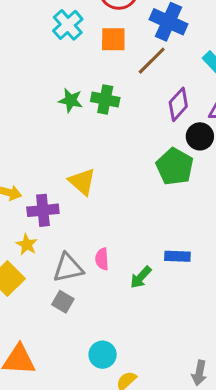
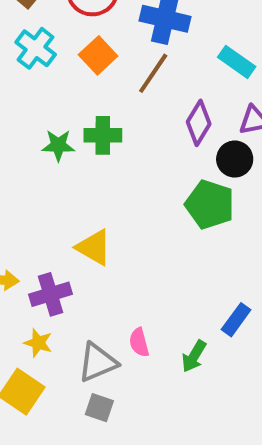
orange square: (113, 39) -> (98, 55), turned -32
blue rectangle: (177, 256) -> (236, 320), turned -45

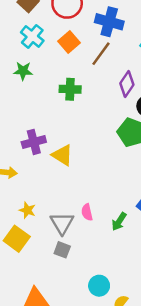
green star: (58, 145) -> (23, 71), moved
purple cross: (50, 294) -> (34, 142), moved
gray triangle: (98, 362) -> (62, 223), turned -40

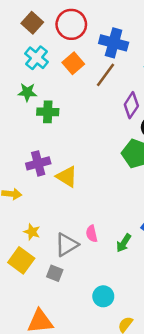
green cross: (70, 89) -> (48, 112), moved
gray triangle: (62, 223) -> (67, 245), turned 30
gray square: (62, 250) -> (55, 273), moved
cyan circle: (99, 286) -> (103, 296), moved

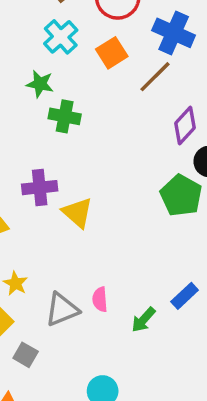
gray square: (55, 273) -> (26, 355), moved

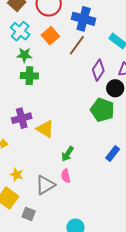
green star: (40, 84) -> (24, 55), moved
blue rectangle: (185, 296) -> (113, 153), moved
green arrow: (143, 320) -> (68, 154), moved

